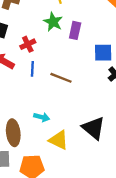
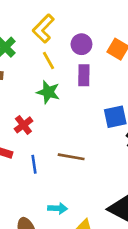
purple rectangle: (75, 30) -> (84, 75), moved
blue line: (32, 69) -> (34, 164), moved

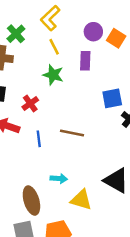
purple circle: (81, 44) -> (93, 32), moved

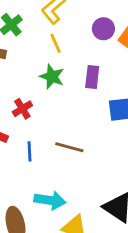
purple rectangle: (85, 61) -> (92, 77), moved
cyan arrow: (59, 179) -> (50, 200), size x1.5

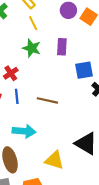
blue line: (29, 151) -> (17, 96), moved
cyan arrow: (50, 200) -> (24, 131), moved

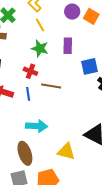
red cross: (11, 73) -> (30, 71), moved, turned -32
brown line: (47, 100) -> (51, 86), moved

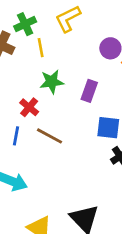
yellow line: (40, 25) -> (41, 48), moved
green star: (40, 48) -> (52, 82), turned 30

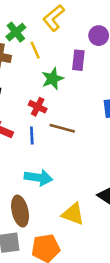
purple rectangle: (89, 91) -> (78, 60), moved

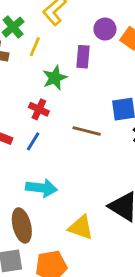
yellow line: (35, 50) -> (35, 47), turned 48
brown line: (62, 128) -> (87, 131), moved
blue line: (32, 135) -> (33, 141), turned 36

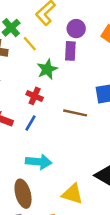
purple circle: (105, 29) -> (76, 29), moved
yellow line: (35, 47) -> (30, 44), turned -63

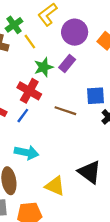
purple circle: (76, 29) -> (75, 32), size x1.5
purple rectangle: (70, 51) -> (67, 64), moved, turned 30
red cross: (35, 96) -> (29, 91), size x1.5

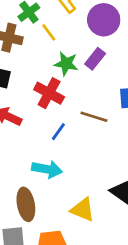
green star: (44, 67) -> (66, 64), turned 30
blue line: (23, 116) -> (58, 132), moved

